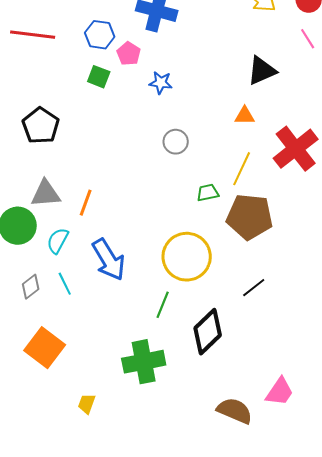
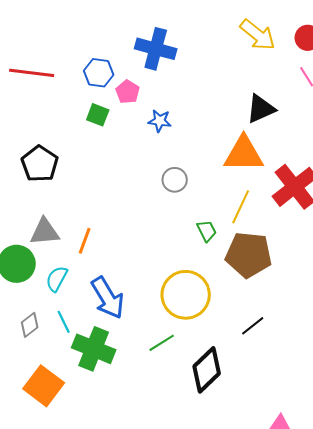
orange triangle: (245, 116) -> (244, 154), size x2.0
green trapezoid: (208, 193) -> (207, 231), turned 75
green line: (163, 305) -> (162, 343), turned 36
green cross: (144, 362) -> (94, 349), moved, turned 33

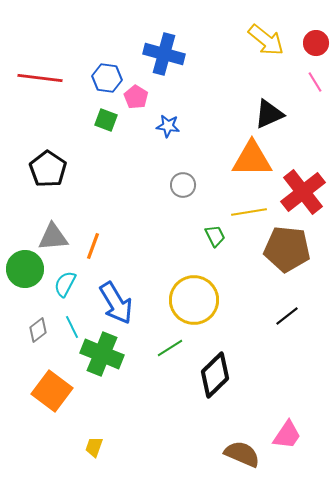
yellow line: (241, 207) -> (249, 212), turned 56
brown pentagon: (249, 255) -> (287, 249), moved
black line: (253, 326) -> (287, 316), moved

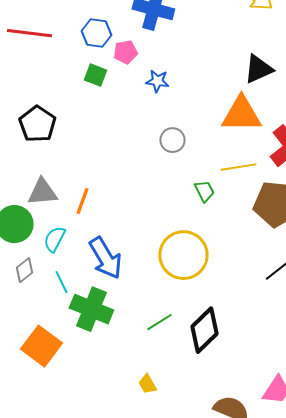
pink pentagon: (136, 97) -> (125, 52), turned 30
gray diamond: (38, 330) -> (24, 270), moved
green line: (170, 348) -> (159, 322), moved
yellow trapezoid: (94, 447) -> (147, 384), moved, turned -50

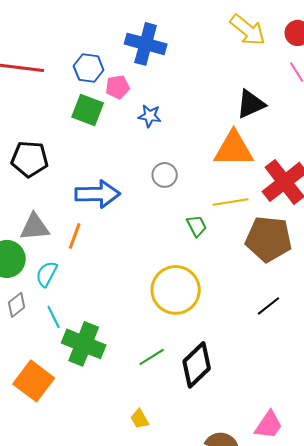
green square: (95, 75) -> (88, 110), size x1.4
black pentagon: (37, 124) -> (30, 159), turned -30
blue arrow: (105, 258) -> (98, 194), moved, turned -60

